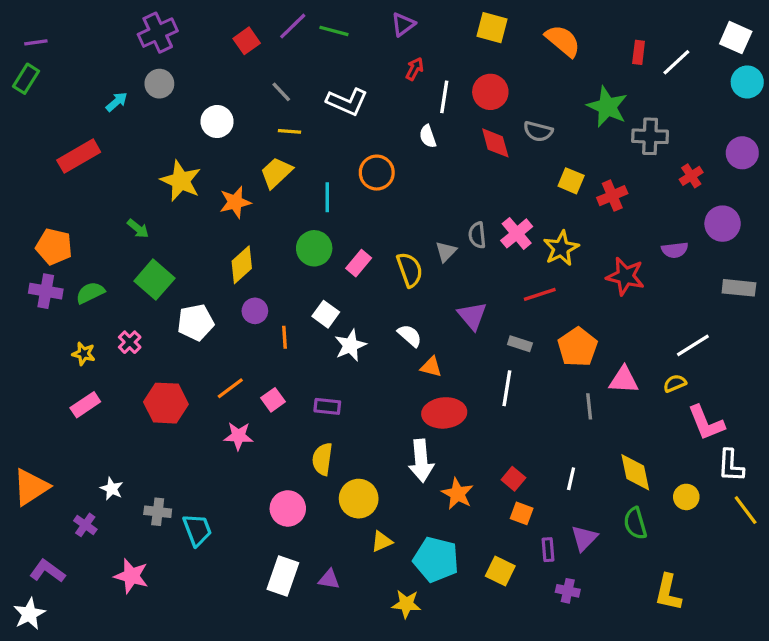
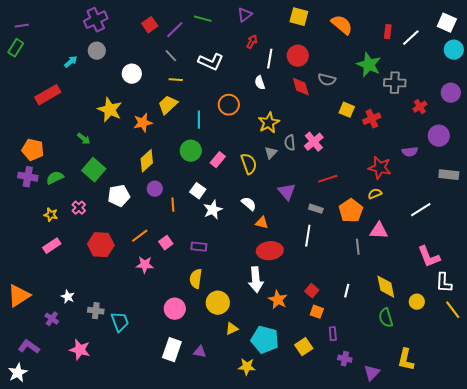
purple line: (293, 26) -> (175, 30), moved
yellow star: (561, 248) -> (269, 123), moved
yellow semicircle: (675, 383) -> (375, 194), moved
purple triangle: (584, 538) -> (372, 373), moved
yellow square: (500, 571) -> (304, 347), turned 30

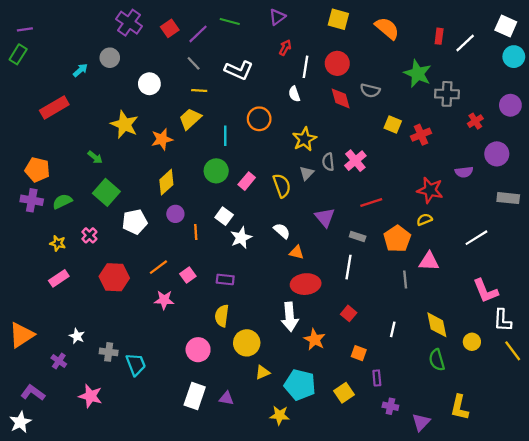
purple cross: (96, 20) -> (129, 23), moved, turned -30
red square: (312, 291) -> (349, 313), moved

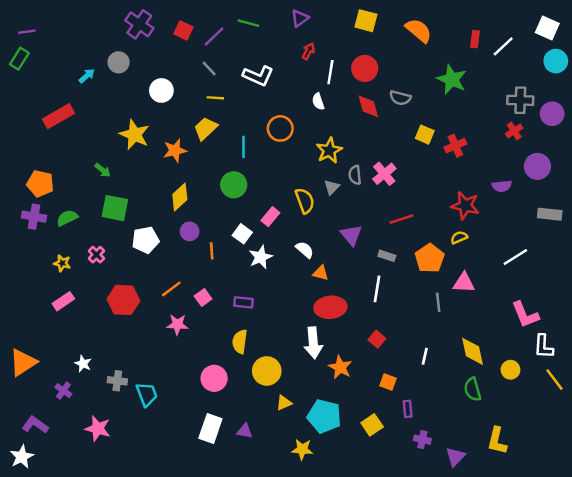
red square: (170, 28) -> (183, 30), turned -30
gray cross: (447, 94) -> (520, 100), moved
pink rectangle: (247, 181) -> (270, 217), moved
green square: (106, 192) -> (115, 208), turned -30

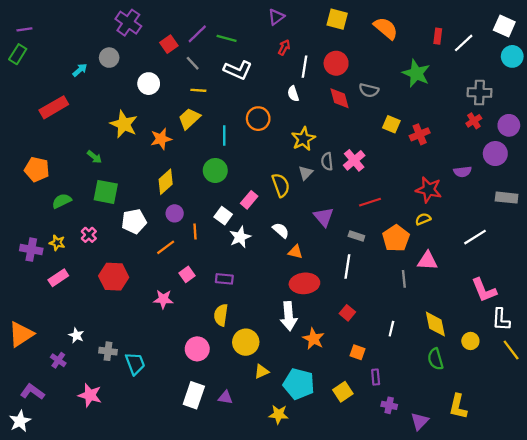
green line: (248, 23) -> (227, 38), moved
red square: (183, 30) -> (169, 44), moved, turned 30
purple circle: (552, 114) -> (509, 125), moved
purple cross: (34, 217) -> (31, 250), moved
orange line: (171, 289) -> (166, 247), moved

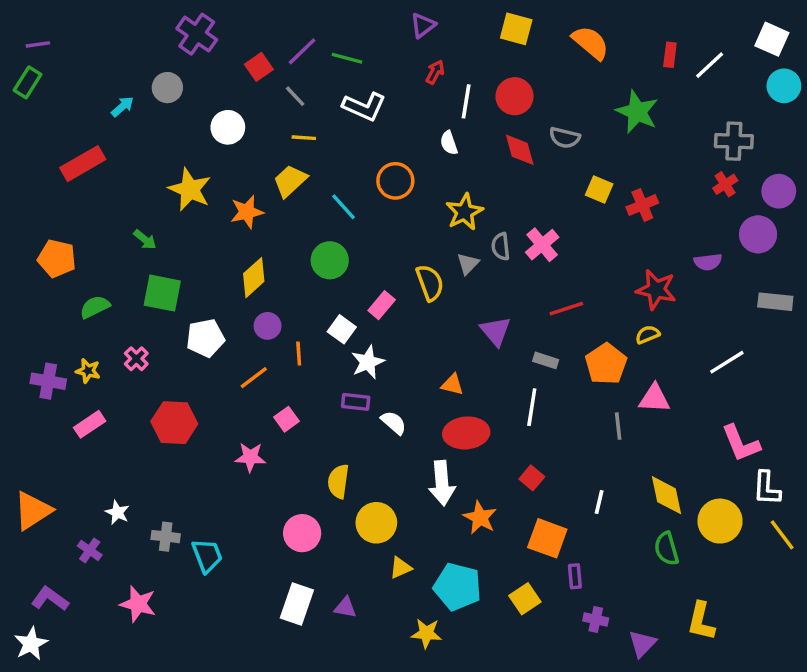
cyan line: (224, 135) -> (344, 207), turned -42
white semicircle: (281, 230) -> (394, 423), moved
purple rectangle: (224, 279) -> (356, 402), moved
yellow circle: (470, 341) -> (720, 521), size x1.6
orange square: (358, 352) -> (547, 538), size x1.6

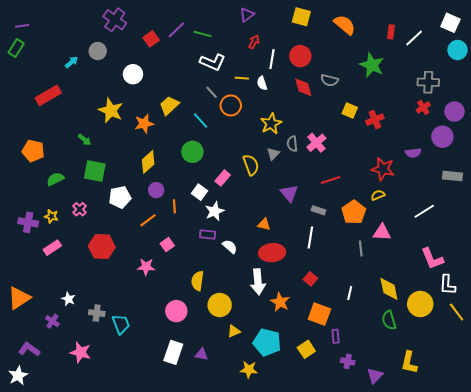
gray line: (295, 96) -> (212, 92), moved
yellow line: (304, 138) -> (242, 78), moved

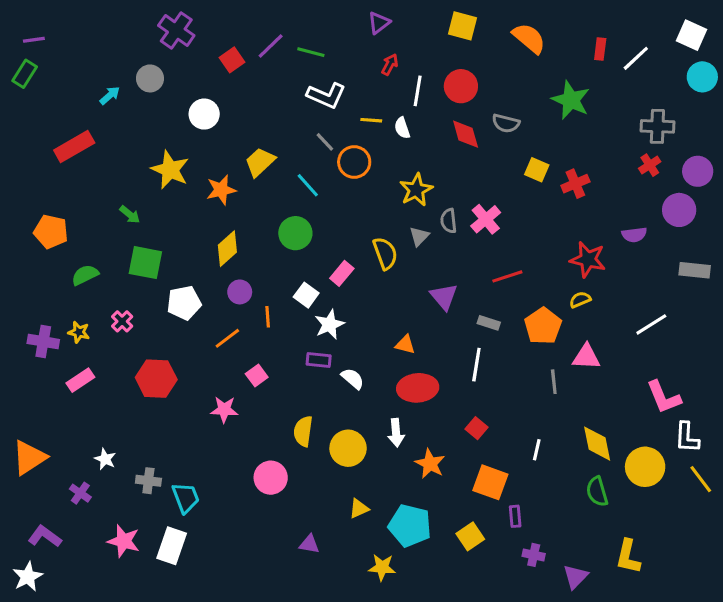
white arrow: (258, 282) -> (396, 433), size x0.7
yellow circle: (220, 305) -> (348, 448), moved
white rectangle: (173, 352) -> (172, 546), moved

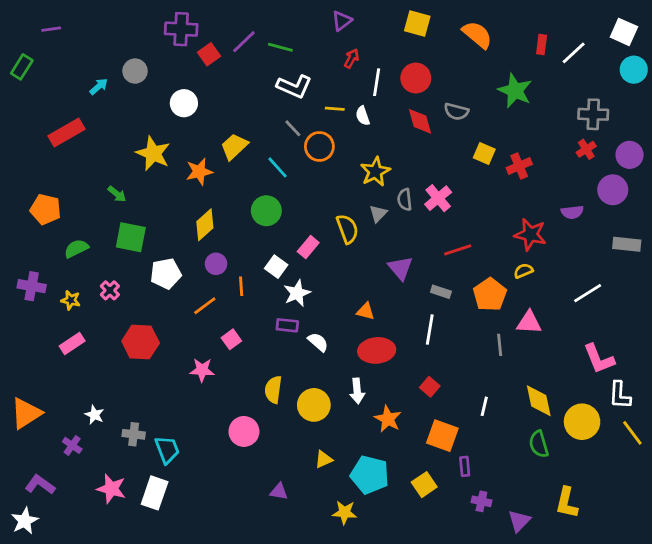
purple cross: (176, 30) -> (181, 29), moved, turned -32
purple line: (34, 40) -> (51, 29), moved
purple cross: (43, 341) -> (32, 286), moved

